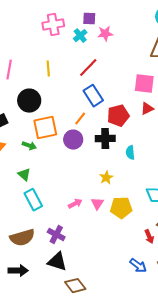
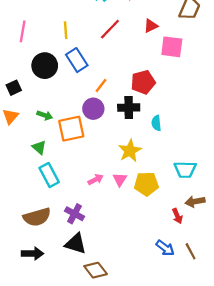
blue rectangle: (93, 96) -> (77, 60), moved
red triangle: (147, 109) -> (151, 26), moved
orange square: (45, 128) -> (71, 129), moved
yellow star: (106, 178) -> (130, 151), size x1.5

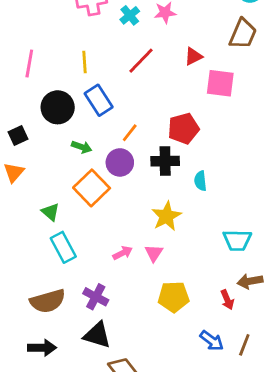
green arrow: (45, 115) -> (82, 147), moved
orange square: (71, 129) -> (92, 188), turned -32
yellow pentagon: (146, 184) -> (174, 297), moved
brown line: (191, 251) -> (244, 345), turned 49

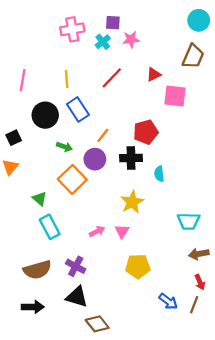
red arrow: (227, 300) -> (200, 282), moved

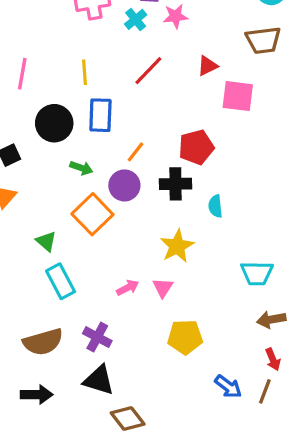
brown trapezoid: (193, 56) -> (263, 40), turned 60
blue rectangle: (78, 109) -> (100, 115), turned 35

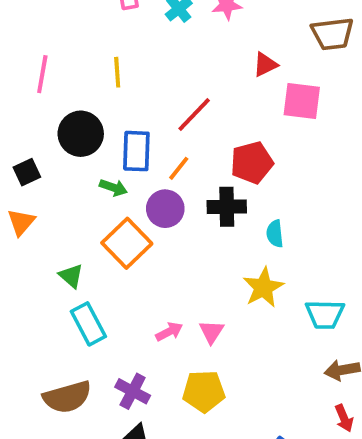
red line: (148, 71) -> (194, 114), moved
blue rectangle: (100, 115) -> (136, 151), moved
yellow star: (177, 246) -> (263, 287), moved
yellow pentagon: (185, 337) -> (204, 391), moved

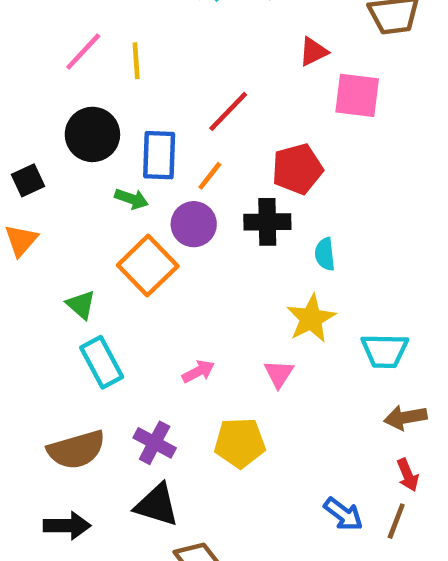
pink line: (42, 74) -> (83, 52), moved, turned 33
pink triangle: (211, 332) -> (279, 374), moved

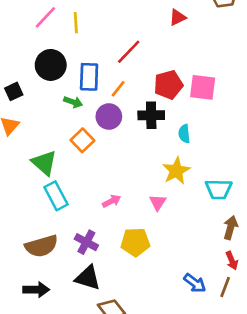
pink square: (357, 95) -> (203, 87), moved
orange square: (148, 266) -> (82, 140), size x0.7
green triangle: (81, 305) -> (44, 163), size x1.5
brown arrow: (405, 417) -> (230, 228), turned 115

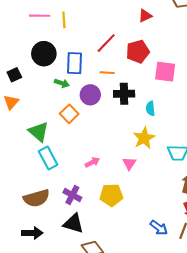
pink line: (45, 17) -> (40, 16), turned 48
red pentagon: (168, 85) -> (138, 52), moved
orange line: (118, 89) -> (107, 73), moved, turned 56

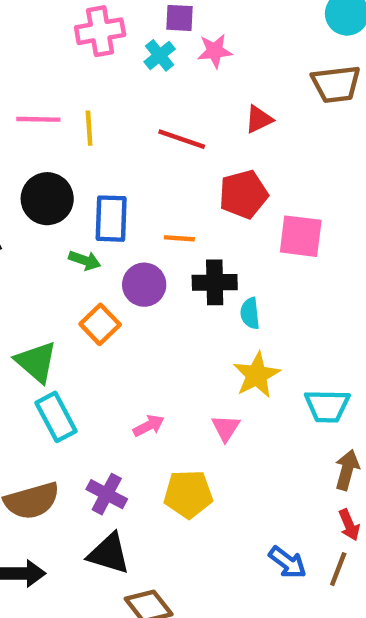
red line: (106, 43) -> (182, 139), moved, turned 65
cyan semicircle: (150, 109) -> (250, 313), moved

